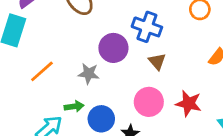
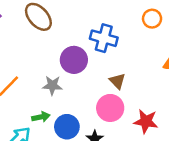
brown triangle: (157, 61) -> (117, 81), moved
red star: (189, 103) -> (146, 121), moved

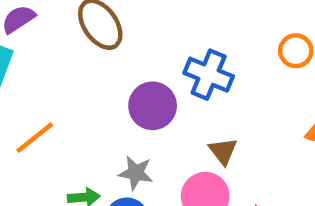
gray star: (52, 85) -> (136, 173), moved

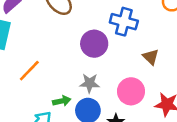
brown triangle: (223, 151) -> (151, 57), moved

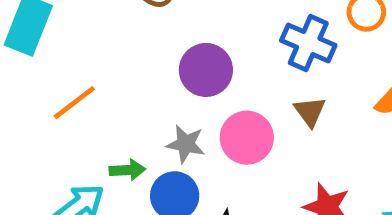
blue cross: (124, 22) -> (308, 43), moved
pink circle: (131, 91) -> (247, 138), moved

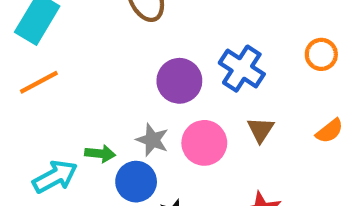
blue cross: (308, 43) -> (242, 69), moved
orange line: (74, 103) -> (39, 82), moved

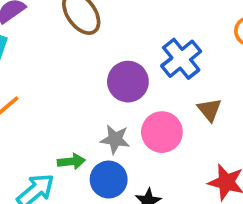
blue cross: (242, 69) -> (181, 59), turned 30

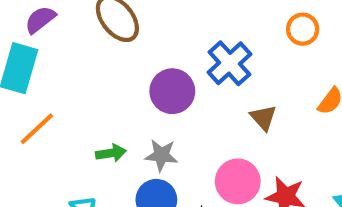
pink circle: (162, 132) -> (238, 181), moved
green arrow: (71, 161) -> (111, 153), moved

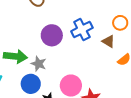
brown triangle: (263, 118) -> (108, 41), moved, turned -32
green arrow: (111, 153) -> (15, 56), size x1.6

